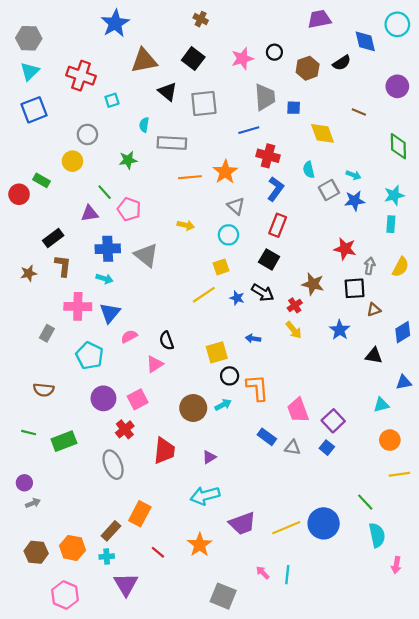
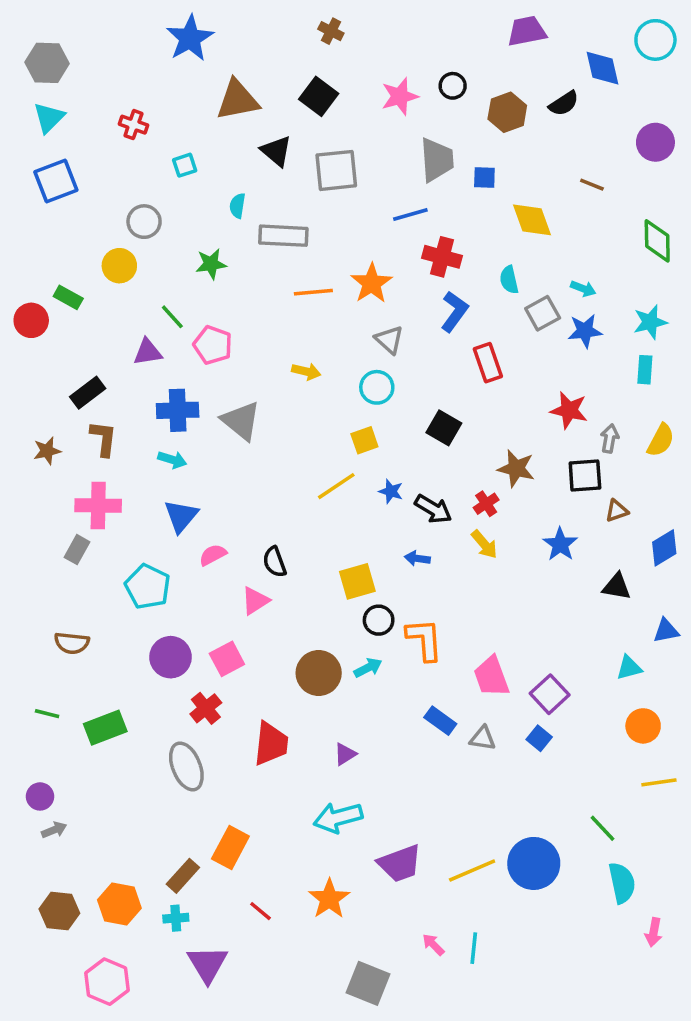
red cross: (81, 76) -> (133, 125), size x0.6
red rectangle: (278, 225) -> (488, 363), moved, turned -40
black arrow: (263, 293) -> (433, 509), moved
pink cross: (78, 306) -> (98, 505), moved

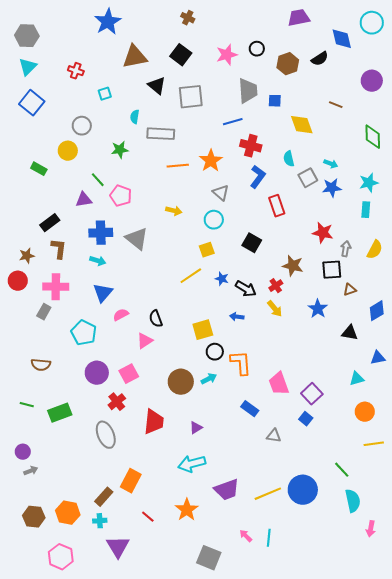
blue square: (56, 181) -> (32, 103), turned -30
red circle: (31, 320) -> (18, 281), moved
gray triangle: (483, 738) -> (274, 436), moved

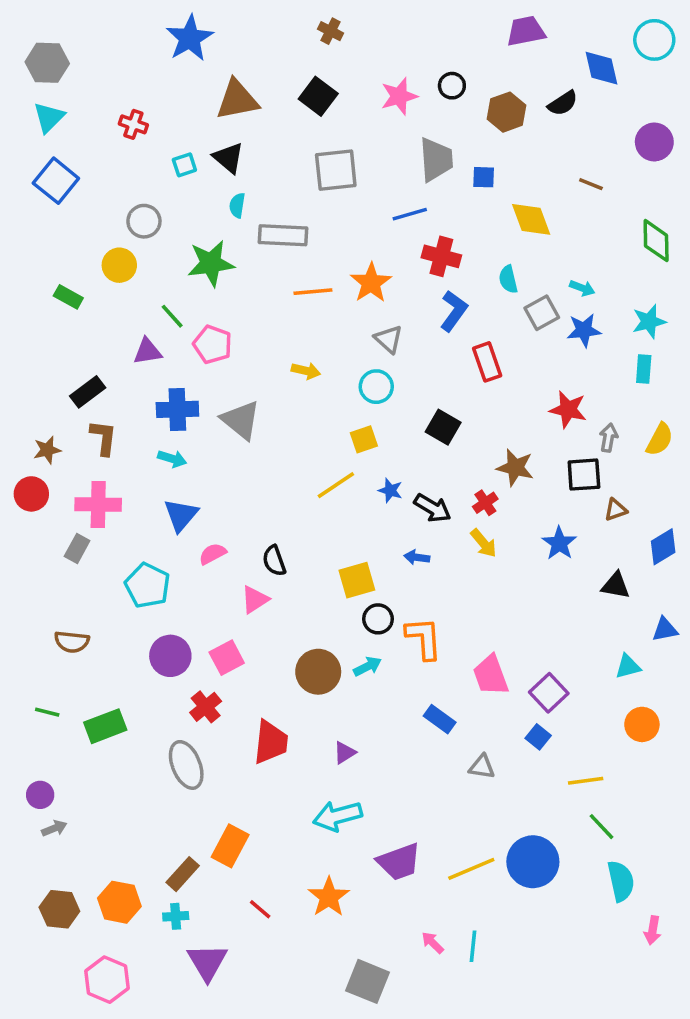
black triangle: (157, 86) -> (228, 158), moved
green star: (120, 150) -> (211, 263), size x1.5
yellow line: (374, 444) -> (586, 781), moved

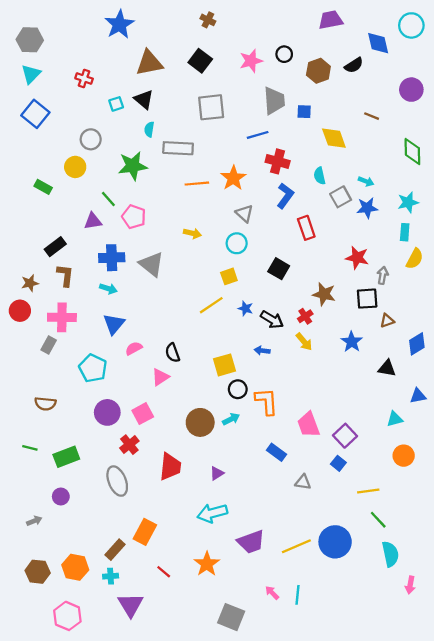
yellow semicircle: (660, 439) -> (415, 259), moved
purple circle: (40, 795) -> (61, 496), moved

